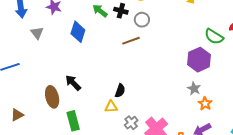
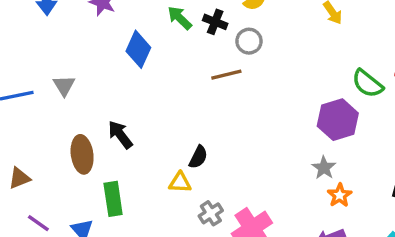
gray triangle: (37, 33) -> (64, 85), moved

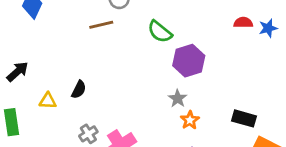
green semicircle: (368, 84) -> (160, 32), moved
black arrow: (120, 135) -> (17, 72), turned 85
yellow triangle: (180, 182) -> (48, 101), moved

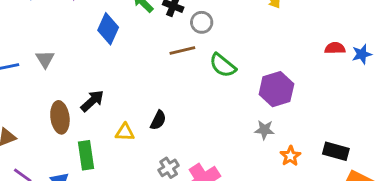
green semicircle: (160, 32) -> (223, 65), moved
gray star: (178, 98) -> (264, 130), turned -30
orange star: (190, 120) -> (290, 156), moved

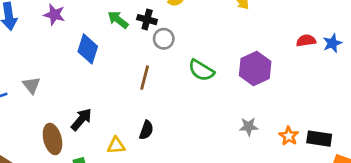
gray circle: (202, 22) -> (164, 39), moved
brown line: (182, 51) -> (145, 78), moved, turned -55
purple hexagon: (276, 89) -> (255, 69), moved
orange star: (290, 156) -> (289, 136), moved

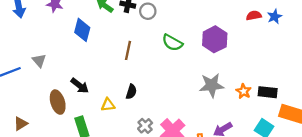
gray circle: (164, 39) -> (148, 11), moved
black arrow: (81, 119) -> (80, 86), turned 90
gray star: (249, 127) -> (212, 85), size x1.6

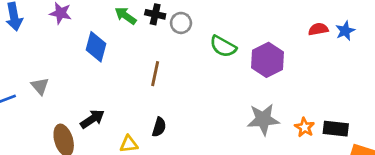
green semicircle: (172, 43) -> (223, 46), moved
black arrow: (80, 86) -> (92, 119), turned -72

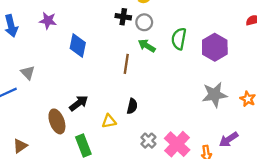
green arrow: (126, 16) -> (147, 46), moved
green semicircle: (223, 46) -> (179, 39), turned 75
gray triangle: (40, 86) -> (28, 73), moved

